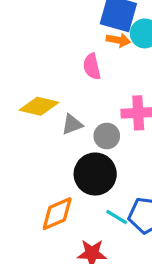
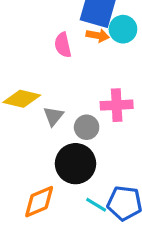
pink semicircle: (92, 67) -> (63, 45), moved
gray triangle: (72, 124) -> (53, 116), turned -30

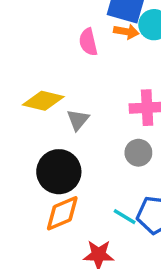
gray circle: (87, 127) -> (138, 153), moved
black circle: (76, 164) -> (59, 172), moved

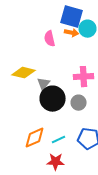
black circle: (59, 172) -> (52, 99), moved
cyan line: (125, 217) -> (58, 140), moved, turned -56

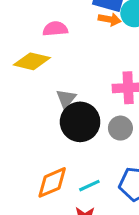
pink semicircle: (50, 39) -> (55, 29), moved, turned 98
yellow diamond: (24, 73) -> (32, 61), moved

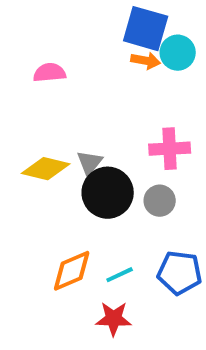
pink semicircle: (55, 29) -> (50, 73), moved
yellow diamond: (32, 61) -> (46, 169), moved

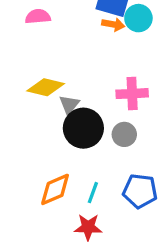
pink semicircle: (50, 73) -> (38, 17), moved
yellow diamond: (46, 169) -> (46, 87), moved
cyan line: (120, 275) -> (93, 193), turned -45

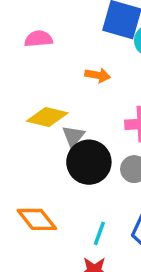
orange arrow: (113, 24) -> (98, 75), moved
orange diamond: (55, 189) -> (37, 219), moved, turned 75

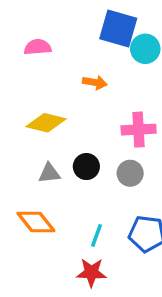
gray triangle: (73, 136) -> (49, 173), moved, turned 45
black circle: (89, 162) -> (86, 167), size x0.6

